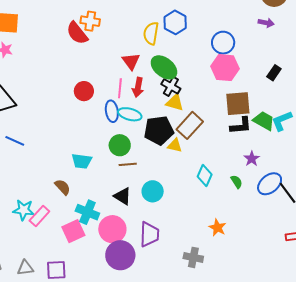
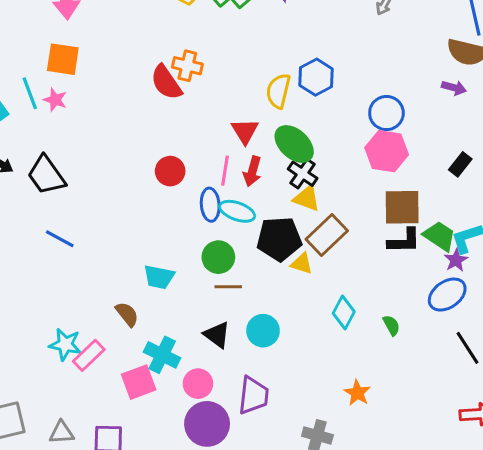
purple star: (252, 159) -> (456, 260), moved
blue ellipse: (270, 184) -> (447, 295), moved
pink circle: (112, 229) -> (198, 384), size x0.7

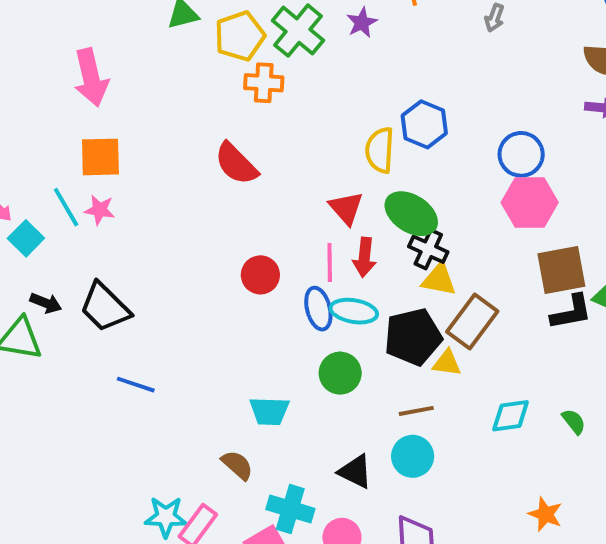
orange cross: (187, 66) -> (264, 83), moved
brown line: (228, 287) -> (416, 411), moved
cyan diamond: (344, 312) -> (511, 416), turned 64

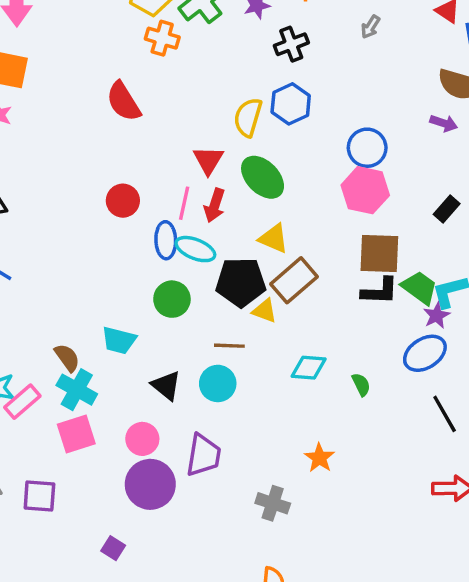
black cross: (428, 249) -> (291, 44), moved, turned 32
cyan trapezoid: (269, 411) -> (119, 340), moved
cyan cross: (290, 509) -> (77, 390), moved

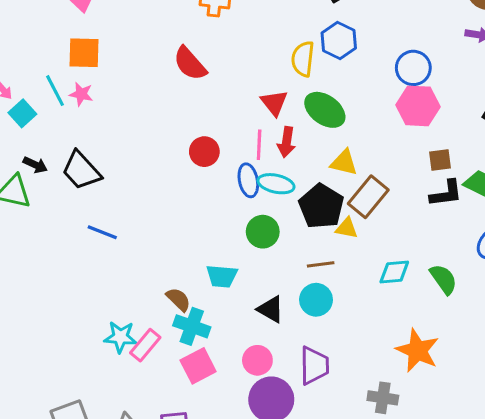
brown square: (379, 254) -> (440, 160), size x0.6
black pentagon: (241, 282) -> (321, 206), turned -30
green semicircle: (361, 385) -> (444, 279), size x1.5
orange star: (319, 458) -> (417, 351), size x1.6

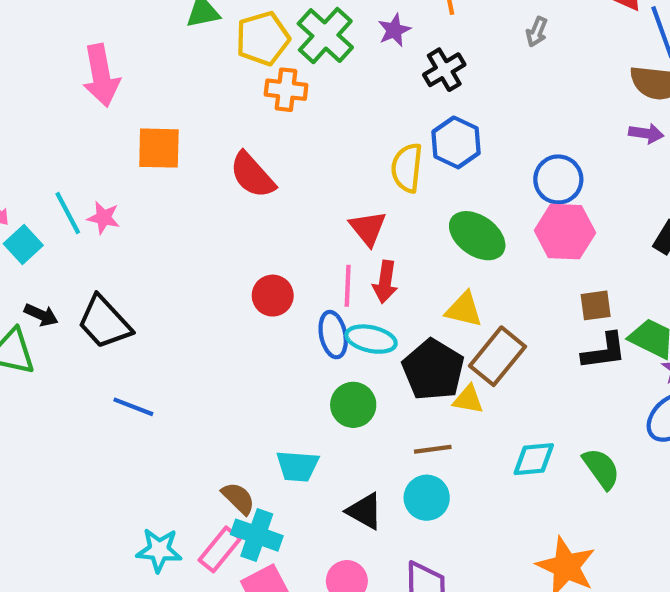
orange square: (84, 53) -> (159, 148), moved
green ellipse: (325, 110) -> (477, 236), moved
pink rectangle: (145, 345) -> (220, 549), moved

